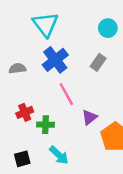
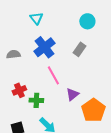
cyan triangle: (45, 24) -> (36, 18), size x0.6

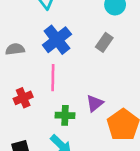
pink line: (53, 75) -> (53, 78), moved, turned 30
green cross: (36, 100) -> (65, 115), moved

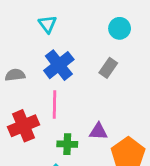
red cross: (23, 98) -> (24, 126), size x1.5
purple triangle: (95, 103) -> (98, 131), turned 42

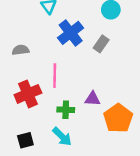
blue cross: (59, 65) -> (71, 33), moved

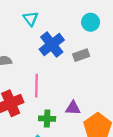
gray rectangle: (101, 44) -> (81, 55), turned 35

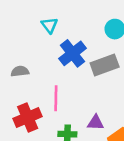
gray rectangle: (81, 55) -> (105, 65), size x1.5

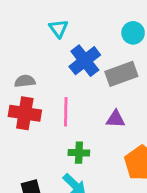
red cross: (28, 118) -> (25, 113), moved, turned 32
purple triangle: (96, 123) -> (115, 119), moved

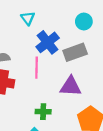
pink line: (66, 112) -> (37, 68), moved
purple triangle: (115, 119) -> (71, 86), size x1.5

